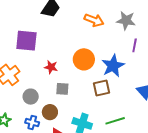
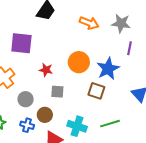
brown square: (101, 88) -> (96, 91), turned 30

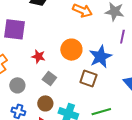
gray square: (57, 92) -> (49, 78), turned 32
brown circle: (45, 115) -> (45, 103), moved

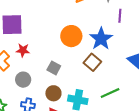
red star: (38, 56) -> (23, 50), moved
brown square: (88, 79) -> (92, 62), turned 30

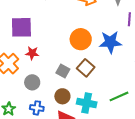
blue star: (101, 39) -> (110, 42), turned 30
brown square: (92, 62) -> (86, 68), moved

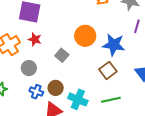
brown square: (86, 68) -> (108, 70), moved
gray square: (63, 71) -> (62, 55), moved
blue cross: (37, 108) -> (36, 92), moved

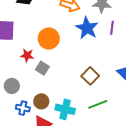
orange circle: (85, 36) -> (49, 38), moved
red star: (35, 39) -> (27, 55), moved
blue star: (114, 45) -> (87, 28), moved, turned 30

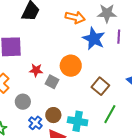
orange circle: (49, 38) -> (71, 66), moved
green line: (98, 104) -> (110, 114), turned -36
blue cross: (23, 108) -> (35, 123), turned 32

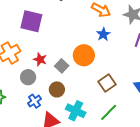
blue star: (94, 39) -> (103, 34), moved, size x0.6
red star: (36, 70) -> (40, 59), moved
brown circle: (53, 115) -> (57, 89), moved

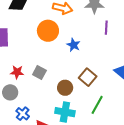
blue star: (103, 34) -> (73, 45), moved
orange circle: (84, 55) -> (48, 31), moved
brown circle: (57, 89) -> (65, 88), moved

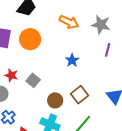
orange circle: (48, 31) -> (30, 39), moved

